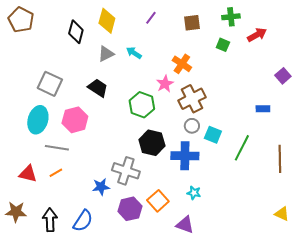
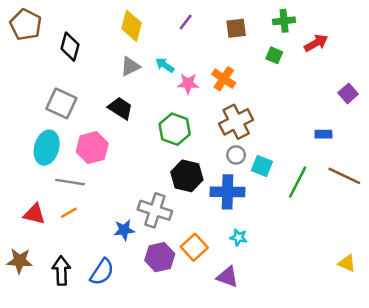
black diamond: (76, 32) -> (70, 47), moved
pink star: (165, 84) -> (188, 84), moved, turned 30
brown line: (280, 159) -> (344, 176), moved, turned -64

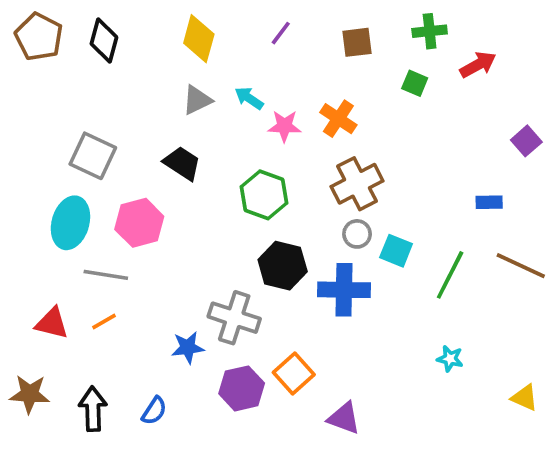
black diamond: (70, 47) -> (104, 40), moved
cyan star: (239, 237) -> (450, 359), moved
blue semicircle: (102, 272) -> (154, 411), size x0.7

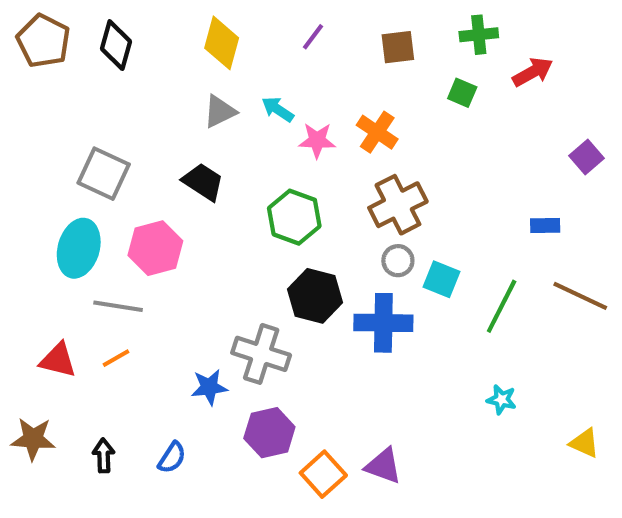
orange square: (294, 374) -> (323, 474), moved
black arrow: (93, 409) -> (104, 455), size x0.7

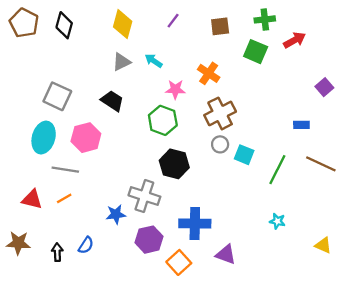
green square: (462, 93) -> (256, 52), size x1.5
pink star: (317, 140) -> (175, 89), moved
blue cross: (383, 323) -> (195, 223), moved
blue semicircle: (172, 458) -> (86, 245), moved
purple triangle: (383, 466) -> (226, 254), moved

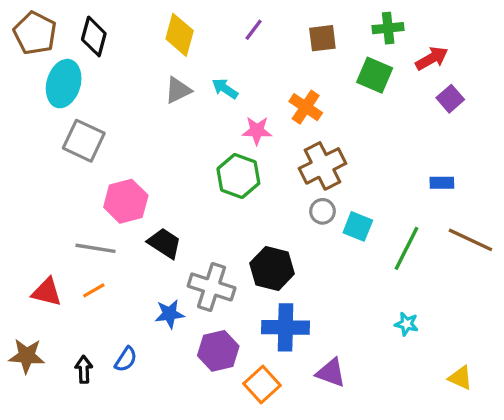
purple square: (324, 87) -> (450, 99), moved
black trapezoid: (112, 101) -> (164, 243), moved
cyan ellipse: (44, 138) -> (64, 84), moved
black hexagon: (174, 164) -> (272, 268), moved
yellow triangle: (323, 245) -> (460, 378), moved

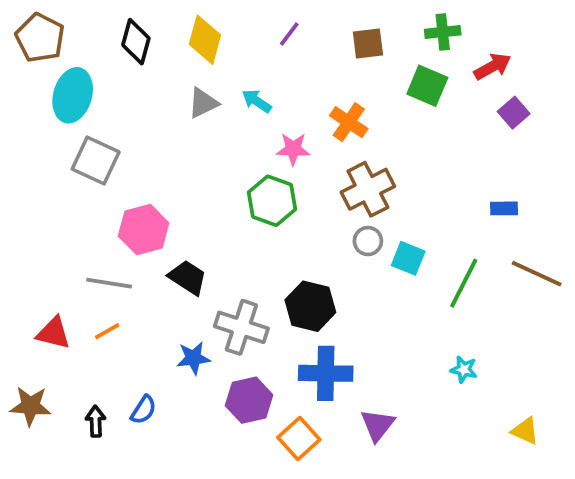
black diamond: (94, 36) -> (136, 42), moved
purple triangle: (331, 373) -> (377, 425), turned 48

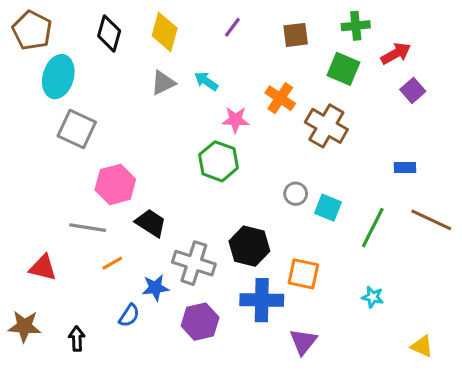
brown cross: (368, 189) -> (326, 126), moved, turned -33
orange line: (107, 331) -> (112, 263), moved
blue semicircle: (144, 410) -> (129, 315), moved
orange square: (299, 439) -> (303, 274), moved, turned -36

